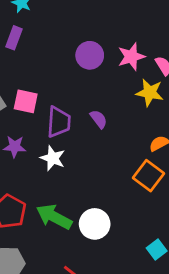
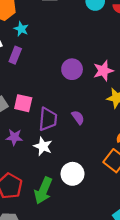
green arrow: (54, 217) -> (43, 191), turned -96
white circle: (95, 224) -> (72, 174), moved

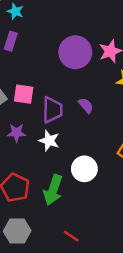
purple circle: (72, 69) -> (75, 52), size x1.4

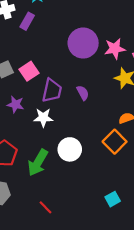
pink square: (24, 94) -> (29, 71), turned 36
white star: (49, 141) -> (43, 118), turned -30

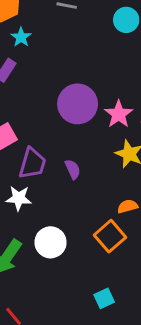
pink star: (115, 49) -> (119, 114), turned -30
cyan square: (113, 199) -> (104, 298), moved

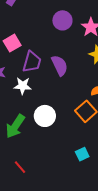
purple circle: (78, 104) -> (62, 20), size x0.7
purple semicircle: (73, 169) -> (60, 65), size x1.5

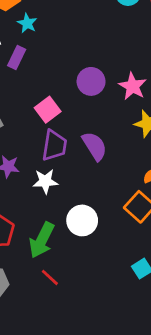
pink square: (12, 43) -> (48, 110), moved
red line: (20, 167) -> (50, 277), moved

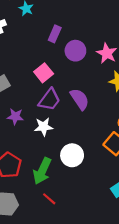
purple rectangle: (17, 58) -> (55, 34), moved
purple trapezoid: (54, 146) -> (49, 100), turned 30

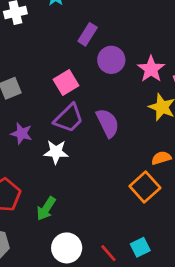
white circle: (72, 155) -> (67, 248), moved
green arrow: (42, 171) -> (46, 209), size x0.7
red line: (49, 199) -> (108, 253), moved

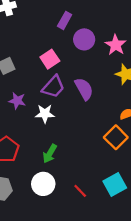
green arrow: (46, 209) -> (50, 154), moved
cyan square: (140, 247) -> (115, 185), size x1.5
white circle: (67, 248) -> (43, 184), moved
red line: (108, 253) -> (80, 191), moved

